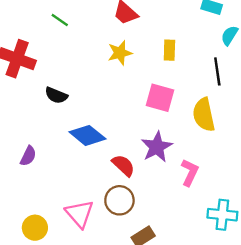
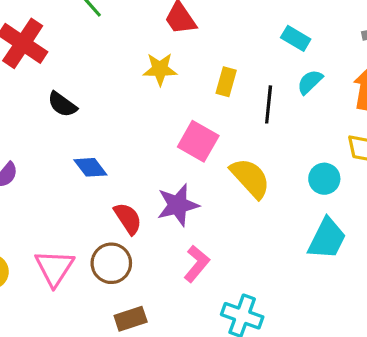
black line: (217, 71) -> (269, 104), moved
yellow semicircle: (204, 115) -> (250, 178), turned 136
blue diamond: (87, 135) -> (90, 167), size x0.7
pink L-shape: (190, 172) -> (197, 264), moved

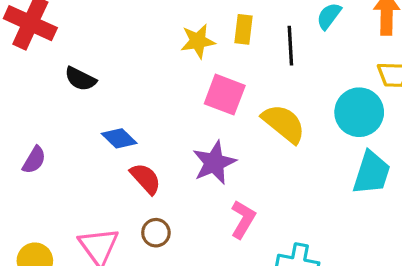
yellow star: (160, 69) -> (198, 41), moved
cyan circle: (324, 179) -> (359, 112), size x1.5
red semicircle: (128, 218) -> (146, 179), moved
brown circle: (111, 263) -> (156, 233), size x0.7

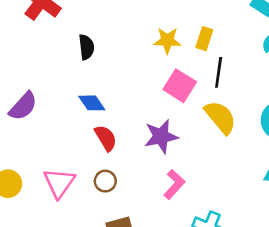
black line: (290, 46) -> (219, 72), moved
black semicircle: (80, 79) -> (86, 47), moved, turned -135
purple semicircle: (34, 160) -> (23, 106), size x1.4

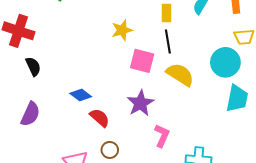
yellow rectangle: (204, 39) -> (166, 13), moved
black semicircle: (86, 47) -> (33, 66), moved

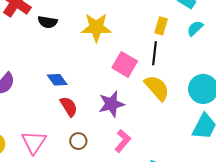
yellow star: (122, 30) -> (96, 27), moved, size x1.4
black semicircle: (33, 66) -> (48, 22), moved, turned 108
brown circle: (110, 150) -> (78, 141), moved

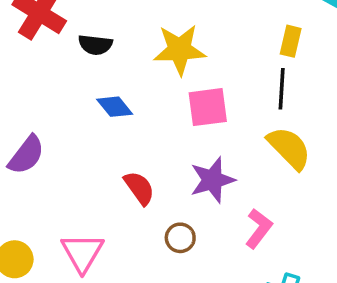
pink square: (125, 64) -> (208, 107), moved, turned -35
blue diamond: (57, 80) -> (115, 107), moved
brown circle: (78, 141) -> (180, 238), moved
pink L-shape: (123, 141) -> (259, 228), moved

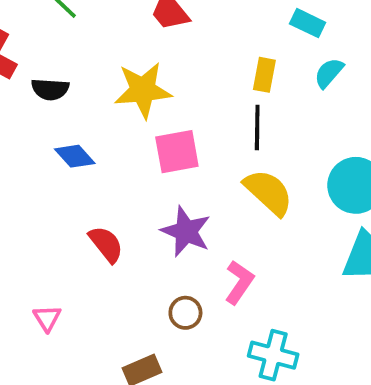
purple star: (212, 180) -> (186, 231), turned -30
brown circle: (180, 238) -> (185, 313), moved
pink triangle: (82, 253) -> (47, 318), size x0.6

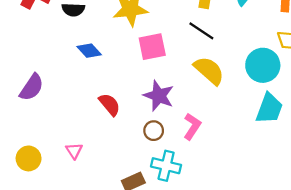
black line: (257, 128) -> (201, 31), turned -56
brown circle: (185, 313) -> (154, 131), moved
cyan cross: (273, 355) -> (166, 166), moved

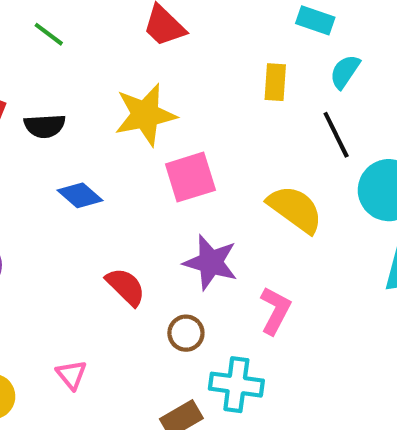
black line: (201, 31) -> (336, 135), moved, turned 36
brown circle: (154, 131) -> (186, 333), moved

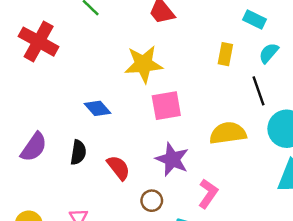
black semicircle: (45, 126) -> (78, 152), moved, turned -85
yellow semicircle: (295, 209) -> (228, 133), turned -51

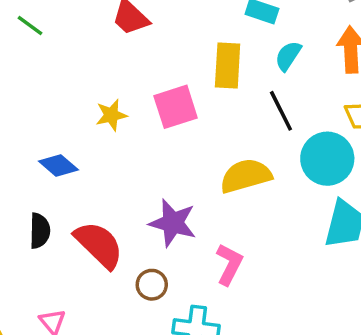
yellow rectangle: (225, 54) -> (228, 65), size x1.4
yellow star: (144, 64) -> (111, 115), moved, size x0.6
pink square: (166, 106) -> (176, 107), moved
red semicircle: (118, 168) -> (99, 245), size x1.4

